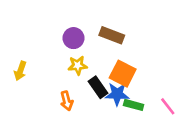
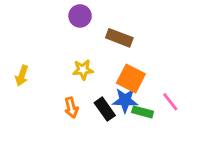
purple circle: (74, 38) -> (80, 16), moved
black rectangle: (98, 87) -> (105, 109), moved
pink line: (168, 106) -> (170, 102), moved

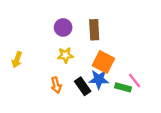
purple circle: (80, 16) -> (63, 27), moved
brown rectangle: (119, 38) -> (94, 30), turned 66
green rectangle: (143, 112) -> (123, 87), moved

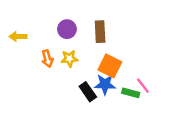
yellow arrow: (17, 60) -> (18, 36), moved, turned 70
orange arrow: (56, 85) -> (47, 59), moved

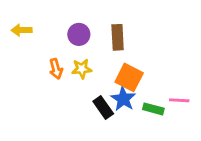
yellow arrow: (18, 36) -> (22, 30), moved
blue star: (105, 84) -> (123, 99), turned 30
pink line: (143, 86) -> (179, 100), moved, turned -49

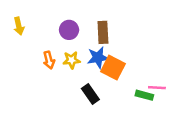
yellow arrow: (22, 30) -> (19, 26), turned -102
blue star: (123, 99) -> (98, 58), moved, turned 30
green rectangle: (153, 109) -> (144, 95), moved

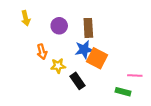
yellow arrow: (19, 26) -> (26, 18), moved
yellow star: (72, 60) -> (58, 66), moved
green rectangle: (144, 95) -> (123, 92), moved

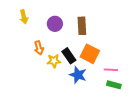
blue star: (84, 50) -> (78, 75), moved, turned 30
pink line: (135, 76) -> (111, 70), moved
black rectangle: (78, 81) -> (69, 56), moved

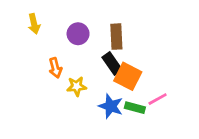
black rectangle: (69, 56) -> (112, 64), moved
pink line: (111, 70) -> (158, 99), turned -32
green rectangle: (114, 85) -> (135, 108), moved

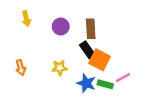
orange arrow: (55, 68) -> (21, 68), moved

